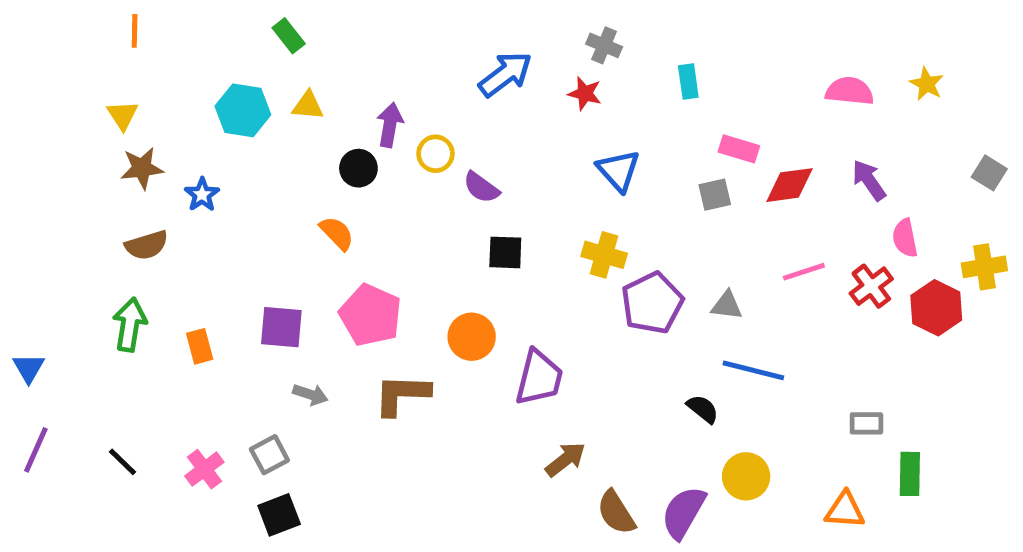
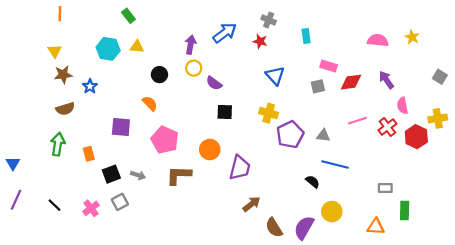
purple arrow: (390, 125) -> (191, 45), moved
purple square: (281, 327) -> (121, 127), moved
black square: (279, 515) -> (111, 174), moved

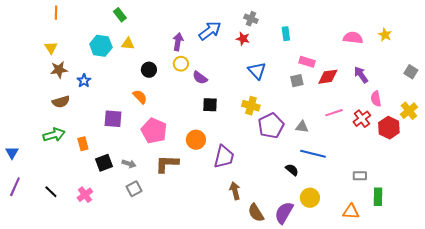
yellow cross: (438, 118) -> (409, 111), turned -30
green arrow: (58, 144) -> (54, 135), turned 65
gray square: (120, 202) -> (134, 189), moved
brown arrow: (252, 204) -> (235, 191), turned -66

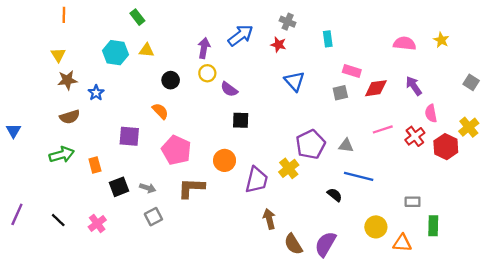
yellow cross: (251, 106) -> (289, 168), moved, turned 36
blue triangle: (12, 153) -> (13, 131), moved
yellow circle: (310, 198) -> (376, 227), moved

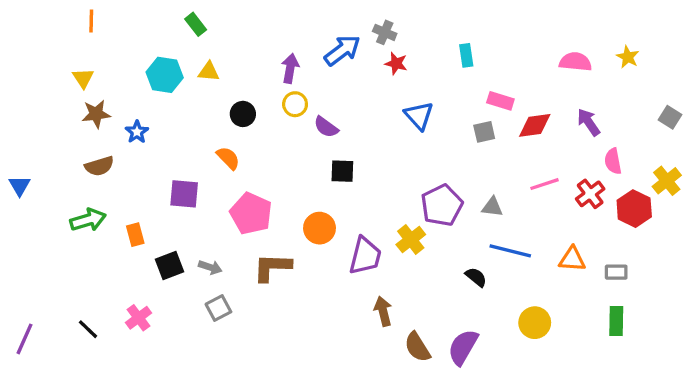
gray cross: (288, 22) -> (385, 32), moved
gray rectangle: (413, 202) -> (616, 272), moved
purple line: (17, 214) -> (24, 339), moved
black line: (58, 220) -> (88, 329), moved
orange triangle: (402, 243) -> (572, 259), moved

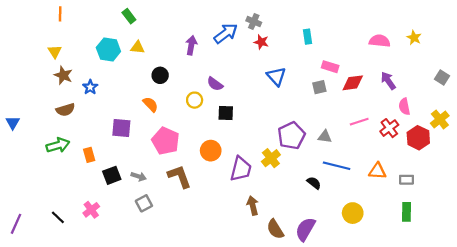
yellow circle: (295, 104) -> (195, 100), moved
brown star: (96, 114) -> (63, 75), turned 30
brown L-shape: (272, 267) -> (179, 176), turned 68

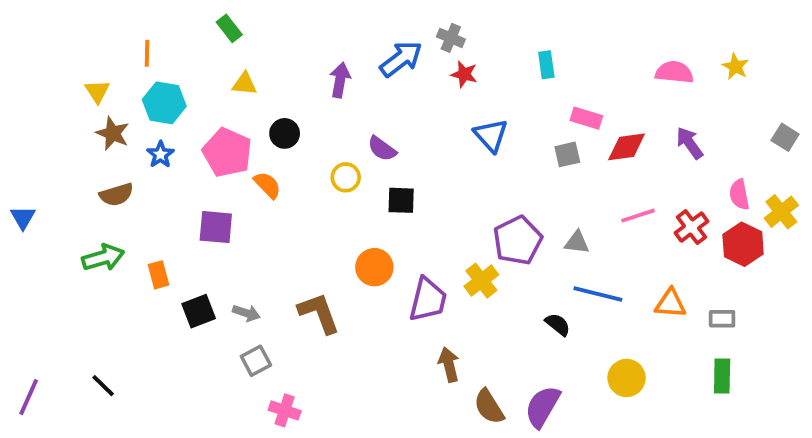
orange line: (60, 14) -> (147, 53), moved
cyan hexagon: (108, 49) -> (164, 103), moved
pink semicircle: (404, 107) -> (739, 195), moved
pink pentagon: (165, 141) -> (227, 153), moved
pink cross: (91, 210) -> (285, 410), moved, turned -35

